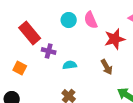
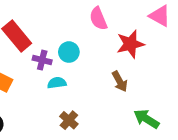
cyan circle: (69, 20) -> (69, 52), moved
cyan semicircle: (70, 65) -> (57, 83), moved

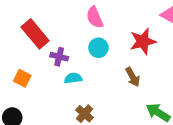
pink semicircle: (98, 19) -> (95, 17), moved
cyan circle: (69, 52) -> (98, 48), moved

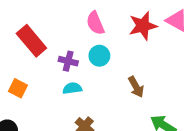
red star: (143, 41) -> (143, 26), moved
purple cross: (59, 57) -> (68, 61), moved

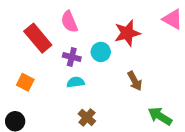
pink semicircle: (95, 23) -> (69, 22), moved
red star: (143, 26) -> (127, 33), moved

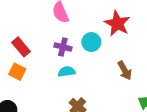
red star: (127, 33) -> (117, 24), turned -30
red rectangle: (38, 38) -> (21, 47), moved, size x0.7

